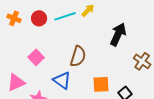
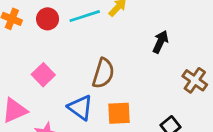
black arrow: (118, 34) -> (160, 42), size x0.7
orange square: (101, 84) -> (119, 113), moved

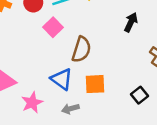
pink square: (43, 75) -> (53, 27), moved

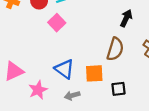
brown semicircle: (81, 49) -> (115, 49), moved
black square: (139, 95) -> (118, 89), moved, turned 32

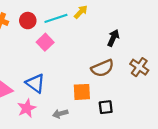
brown semicircle: (115, 49) -> (102, 68), turned 50
blue triangle: (64, 69) -> (35, 83), moved

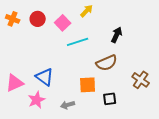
cyan line: (56, 18) -> (78, 42), moved
pink square: (45, 42) -> (63, 23), moved
brown cross: (139, 67) -> (141, 80), moved

